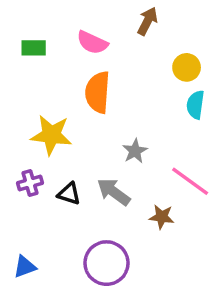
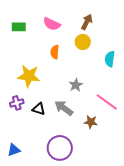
brown arrow: (147, 21) -> (87, 22), moved
yellow circle: (187, 67) -> (83, 42), moved
orange semicircle: (98, 92) -> (55, 52), size x0.6

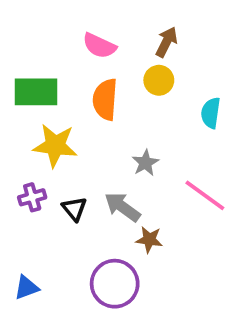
green rectangle: (19, 27) -> (36, 92), moved, size x1.6
orange semicircle: (55, 52) -> (105, 99), size x1.5
black triangle: (39, 109) -> (74, 209), turned 32
brown star: (91, 122) -> (149, 240), moved

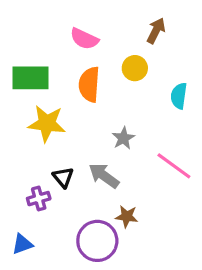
brown arrow: (166, 42) -> (156, 31), moved
purple cross: (32, 197) -> (39, 199), moved
brown star: (149, 240) -> (127, 216), moved

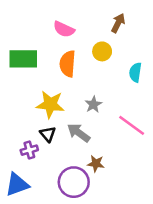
yellow star: (47, 124) -> (50, 104), moved
blue triangle: (22, 244) -> (17, 185), size x1.5

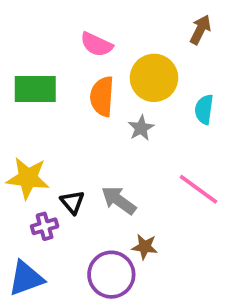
brown arrow: (118, 23) -> (200, 30), moved
yellow circle: (102, 51) -> (154, 78), size x1.6
yellow star: (50, 104) -> (28, 178), moved
gray star: (93, 104) -> (141, 128), moved

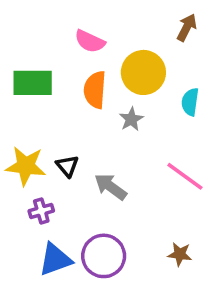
black triangle: (72, 202) -> (67, 166), moved
brown star: (145, 247) -> (180, 254), moved
blue triangle: (26, 278) -> (55, 259), moved

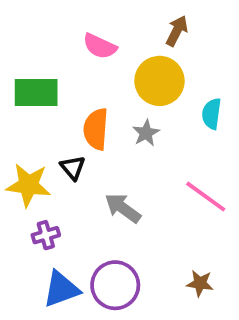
brown arrow: (187, 27) -> (177, 31), moved
orange semicircle: (95, 90) -> (96, 129), moved
black triangle: (67, 166) -> (73, 168), moved

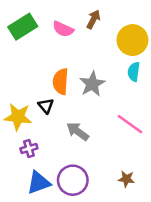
brown arrow: (177, 31) -> (93, 19), moved
yellow circle: (159, 81) -> (132, 40), moved
green rectangle: (36, 92) -> (23, 27), moved, turned -32
gray star: (146, 133) -> (92, 84), size x1.5

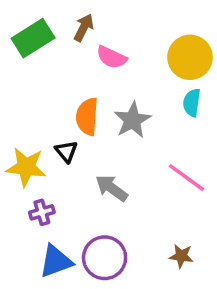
brown arrow: (93, 19) -> (84, 28), moved
pink semicircle: (63, 29) -> (112, 57), moved

